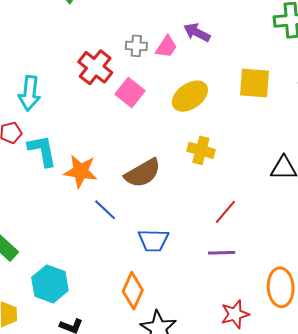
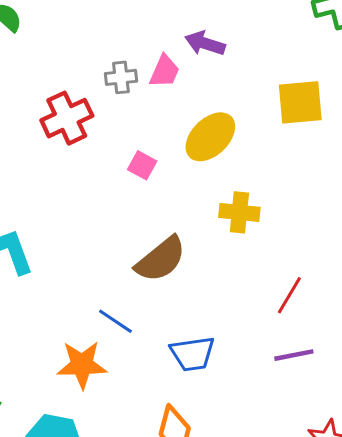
red cross: (95, 67) -> (67, 118), turned 36
pink square: (130, 93) -> (142, 165), moved, size x0.7
orange star: (81, 171) -> (82, 365), moved

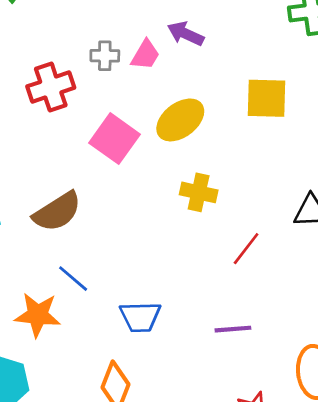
pink square: (142, 165) -> (115, 139), size x1.8
brown semicircle: (161, 259) -> (57, 212), moved
red line: (289, 295) -> (246, 249), moved

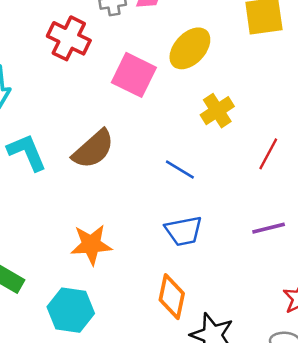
red cross: (51, 87) -> (69, 38), turned -36
yellow cross: (199, 192) -> (217, 111), turned -36
blue line: (73, 279) -> (180, 170), moved

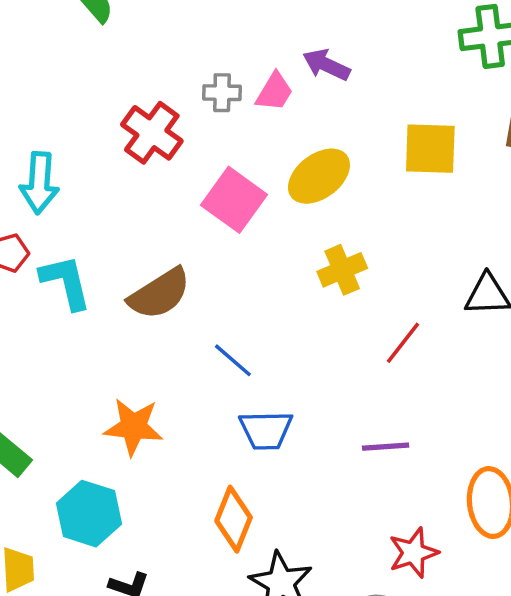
blue line: (180, 170) -> (233, 360), moved

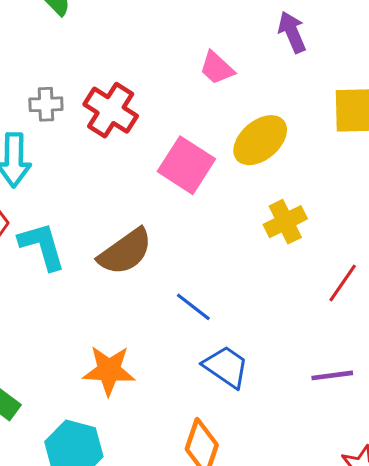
purple arrow: (326, 65) -> (292, 32), moved, turned 45
pink trapezoid: (274, 92) -> (217, 68), turned 105
gray cross: (222, 93) -> (46, 104), moved
blue trapezoid: (266, 430) -> (226, 367), turned -141

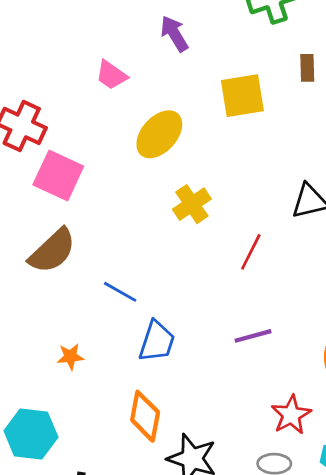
pink square: (186, 165) -> (58, 176), moved
blue trapezoid: (226, 367) -> (157, 341), turned 81
orange star: (109, 370) -> (70, 357), moved, size x0.6

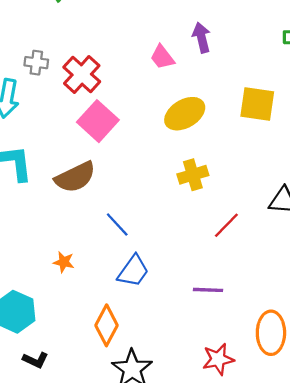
purple arrow: (174, 34) -> (202, 38), moved

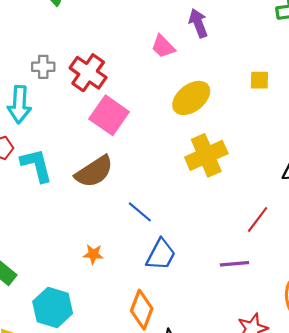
yellow square: (257, 104) -> (259, 80), size x0.6
yellow cross: (193, 175) -> (206, 155), size x1.4
red line: (226, 225) -> (258, 219), moved

